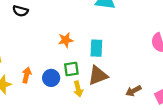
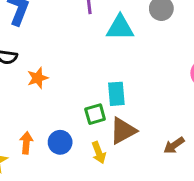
orange star: (66, 40) -> (38, 78), moved
green square: (71, 69) -> (95, 114), moved

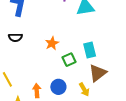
orange star: (38, 78) -> (52, 43), moved
green square: (95, 114) -> (69, 60), moved

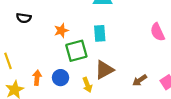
cyan rectangle: (90, 50) -> (100, 33), moved
green square: (69, 60) -> (76, 51), size x1.5

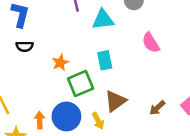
black semicircle: (24, 18) -> (25, 46), moved
pink semicircle: (158, 32) -> (151, 43), moved
blue circle: (61, 78) -> (66, 116), size x1.5

